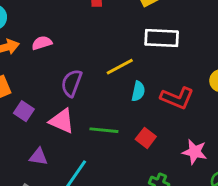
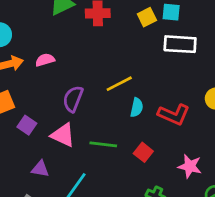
white rectangle: (162, 38) -> (180, 44), moved

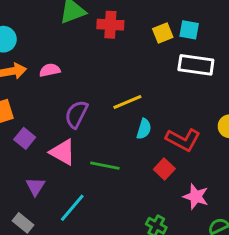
red square: (143, 152) -> (164, 169), moved
purple triangle: (40, 169) -> (35, 186), turned 48

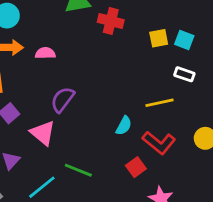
white rectangle: (196, 65) -> (184, 74), size x0.6
yellow line: (127, 102) -> (159, 103), moved
green line: (105, 166) -> (78, 170), moved

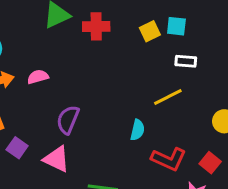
red L-shape: (159, 143) -> (169, 159), moved
red square: (136, 167) -> (210, 163), moved

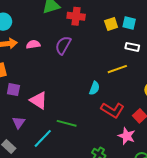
purple semicircle: (68, 120) -> (63, 45), moved
purple square: (17, 148) -> (13, 90), turned -32

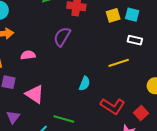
pink semicircle: (33, 44) -> (28, 55), moved
cyan semicircle: (94, 88) -> (85, 83), moved

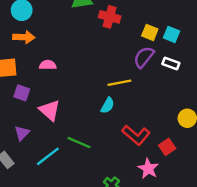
yellow square: (113, 15) -> (150, 32), turned 32
purple semicircle: (62, 37) -> (144, 57), moved
yellow line: (119, 63) -> (119, 83), moved

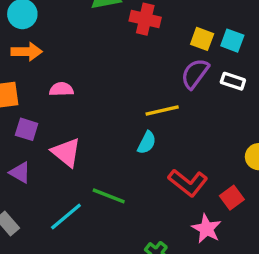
purple triangle: (22, 133) -> (20, 173), moved, turned -42

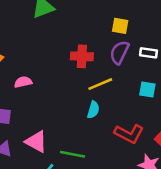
red cross: (145, 19) -> (82, 56), moved
cyan square: (232, 41) -> (147, 90), moved
pink triangle: (66, 152) -> (36, 142), moved

